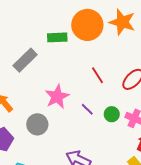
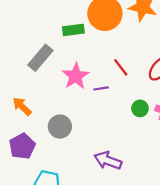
pink star: (57, 97) -> (76, 76), moved
purple line: (87, 109) -> (101, 88), moved, turned -48

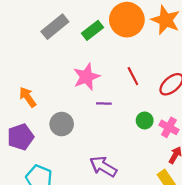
green rectangle: (73, 30) -> (92, 30), turned -40
gray rectangle: (40, 58) -> (55, 27), moved
purple line: (101, 88) -> (104, 103), moved

